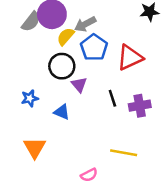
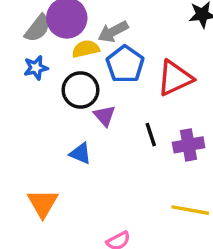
yellow semicircle: (66, 36) -> (86, 49), turned 36
blue star: (30, 98) -> (36, 68), moved
yellow line: (124, 153) -> (190, 210), moved

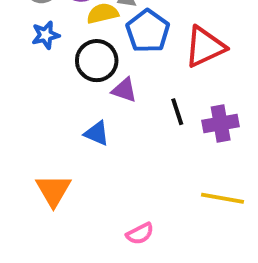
purple triangle: (104, 116) -> (124, 90), turned -30

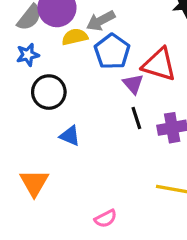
red triangle: (205, 47) -> (159, 64), turned 42
black circle: (97, 61) -> (49, 92), moved
purple triangle: (124, 90) -> (133, 84), moved, turned 30

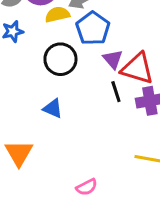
red triangle: (159, 64) -> (137, 68), moved
black circle: (49, 92) -> (60, 59), moved

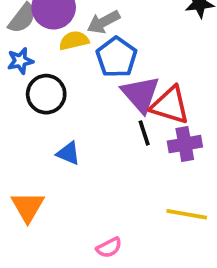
black circle: (60, 59) -> (46, 94), moved
purple triangle: (113, 59) -> (140, 94), size x1.6

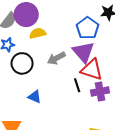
gray arrow: (104, 22) -> (56, 58), moved
blue pentagon: (116, 57) -> (88, 28), moved
purple triangle: (140, 94) -> (83, 52), moved

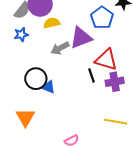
purple triangle: (83, 52) -> (81, 38), moved, turned 50
gray arrow: (56, 58) -> (60, 48), moved
black circle: (22, 63) -> (36, 79), moved

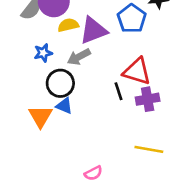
blue star: (21, 35) -> (43, 53), moved
purple triangle: (81, 38) -> (93, 30), moved
black circle: (36, 79) -> (60, 83), moved
orange triangle: (25, 117) -> (40, 116), moved

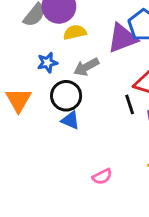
purple triangle: (93, 30) -> (122, 38), moved
orange triangle: (40, 116) -> (18, 100), moved
pink semicircle: (93, 173) -> (102, 177), moved

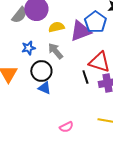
yellow semicircle: (75, 32) -> (56, 27), moved
gray arrow: (86, 67) -> (55, 51), turned 78

